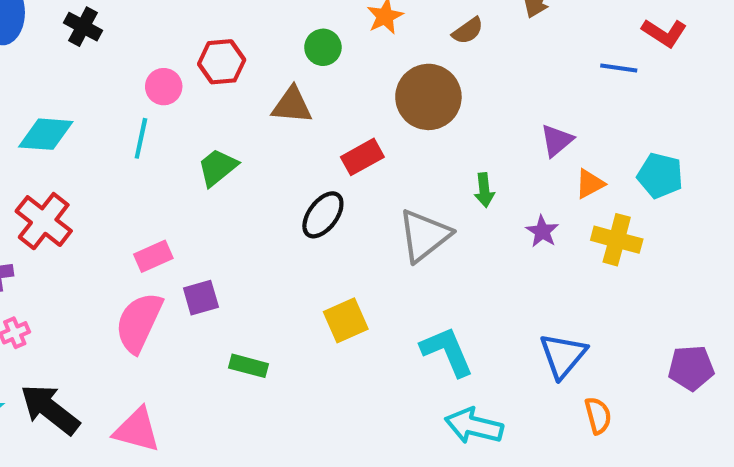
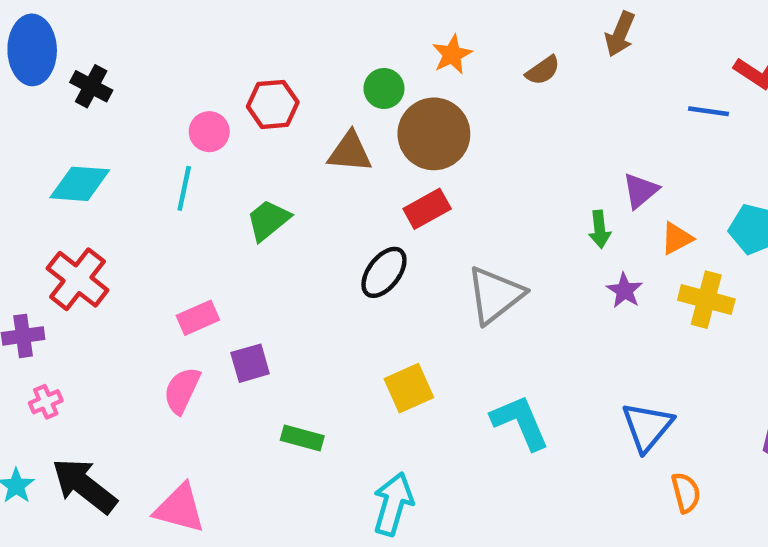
black cross: (83, 27) -> (91, 86), moved
brown circle: (428, 97) -> (434, 134), moved
green arrow: (484, 190) -> (600, 229), moved
pink semicircle: (139, 322) -> (182, 390), size x0.7
cyan arrow: (474, 426) -> (393, 504), moved, turned 92

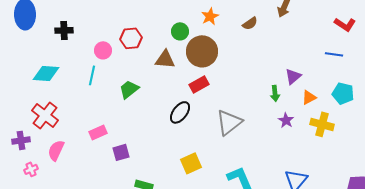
black cross: (91, 86) -> (64, 30), moved, turned -30
blue line: (709, 111) -> (334, 54), moved
pink semicircle: (182, 390) -> (56, 150), moved

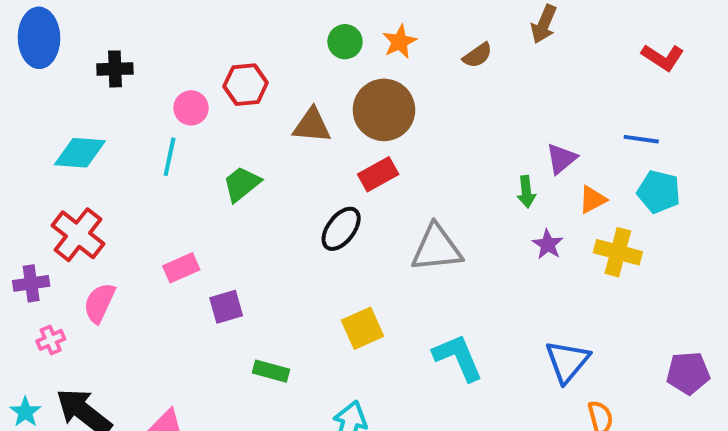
green circle: (180, 31) -> (345, 42), moved
blue line: (334, 54) -> (641, 139), moved
gray triangle: (229, 122) -> (437, 248), turned 32

